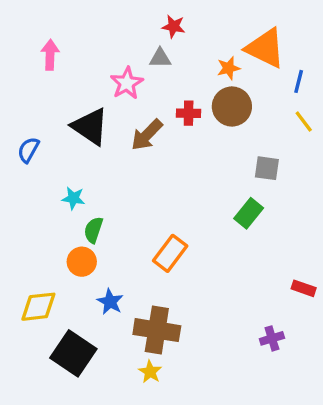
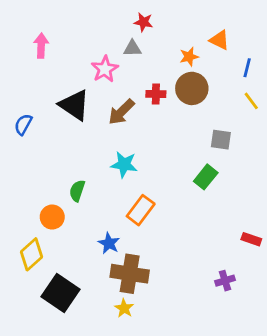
orange triangle: (265, 48) -> (219, 40), size x0.6
cyan star: (73, 198) -> (124, 164), moved, size x1.4
orange circle: (82, 262) -> (52, 217), moved
blue star: (110, 302) -> (109, 243), moved
yellow diamond: (38, 307) -> (31, 254), turned -36

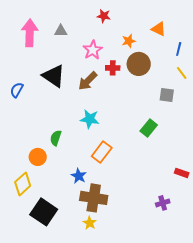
pink arrow: (41, 46) -> (30, 33), size x1.5
gray triangle: (132, 48) -> (61, 31), moved
orange star: (189, 57) -> (129, 41), moved
pink star: (105, 69) -> (93, 50), moved
gray square: (221, 140) -> (167, 95), moved

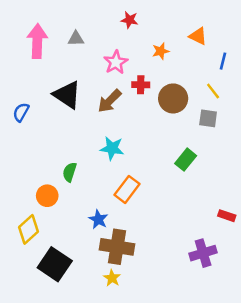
brown circle: (139, 64) -> (173, 98), moved
yellow line: (182, 73) -> (213, 91), moved
purple cross: (163, 203) -> (203, 253), size x1.5

